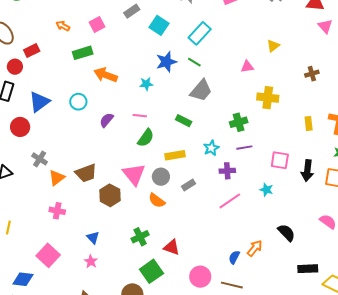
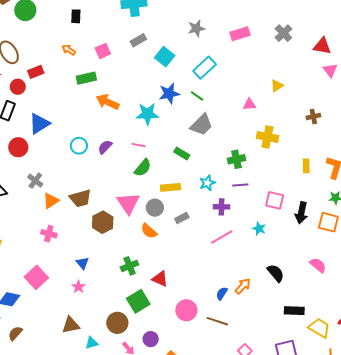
cyan star: (146, 84) -> (147, 114), size x1.6
cyan circle: (78, 102) -> (79, 146), moved

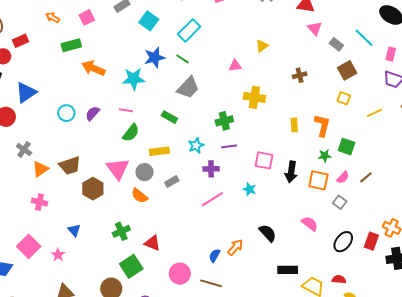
pink star: (79, 287) -> (58, 255), moved

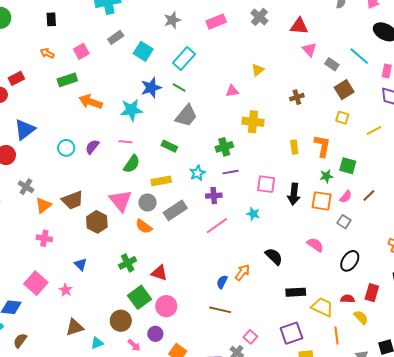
gray rectangle: (172, 182) -> (175, 210), size x1.6
red rectangle: (371, 241) -> (372, 293), moved
pink circle: (180, 274) -> (166, 306), moved

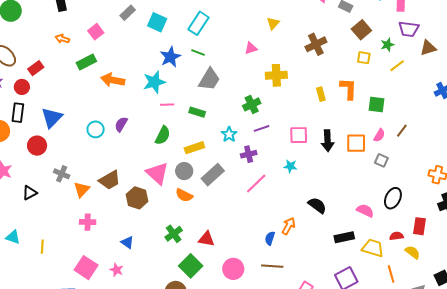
brown cross: (297, 97) -> (316, 44), size x1.5
pink line: (125, 142) -> (167, 105), moved
green star: (326, 176) -> (387, 45), moved
pink semicircle: (315, 245) -> (365, 211), moved
pink circle: (166, 306) -> (233, 269), moved

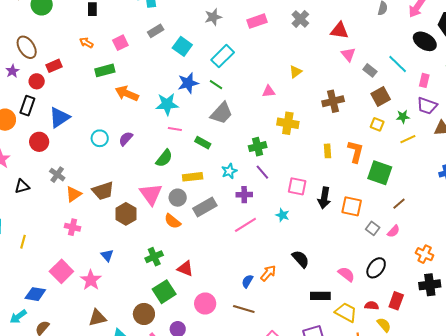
green square: (377, 104) -> (380, 173), size x1.4
purple line: (262, 128) -> (262, 172), turned 56
pink semicircle: (379, 135) -> (393, 231), moved
pink star: (117, 270) -> (91, 280), size x1.5

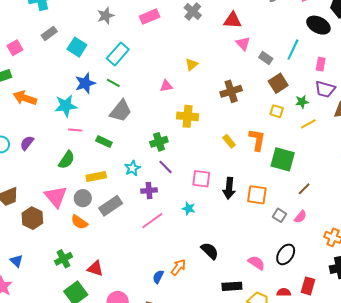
cyan line: (398, 64) -> (293, 50), turned 75
yellow rectangle: (327, 151) -> (229, 141), turned -32

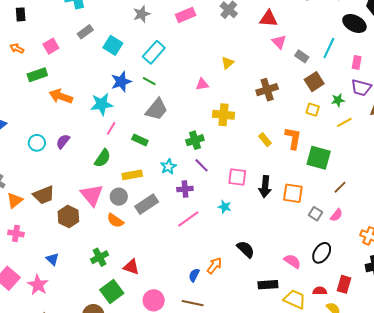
pink line: (75, 130) -> (111, 128), turned -64

